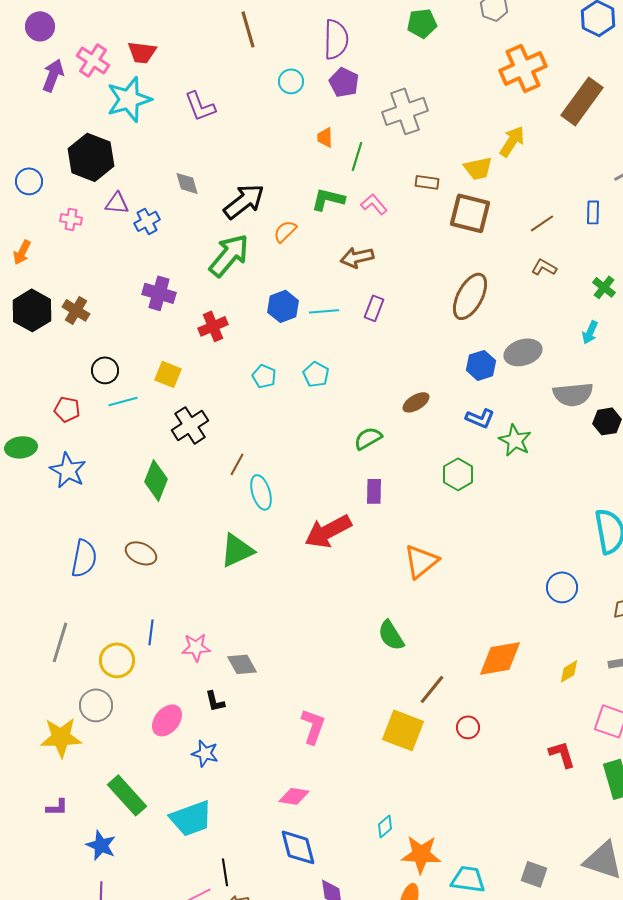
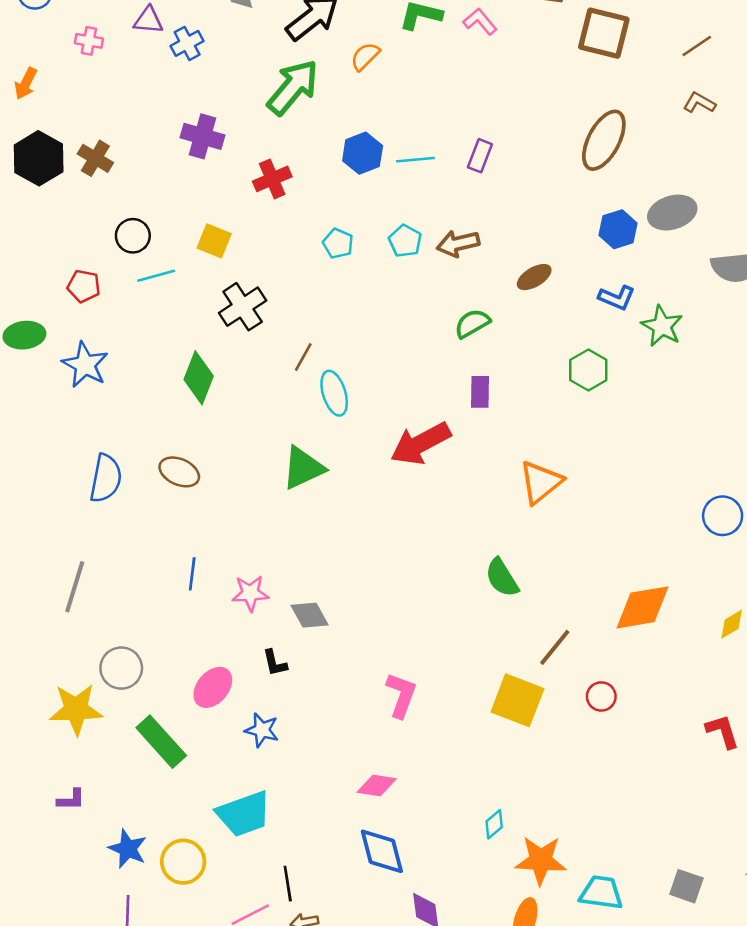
brown arrow: (357, 257) -> (458, 243), moved
yellow circle: (117, 660) -> (183, 862), moved
green rectangle: (127, 795) -> (161, 742), moved

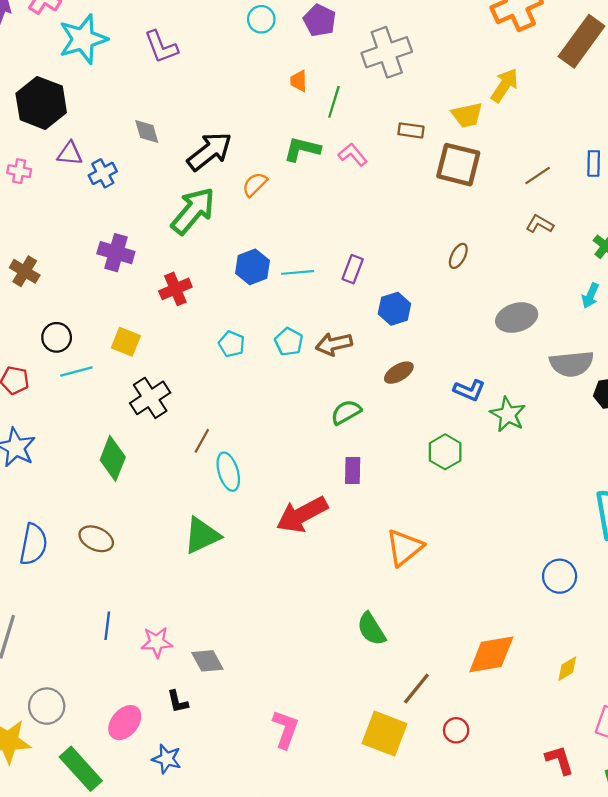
brown ellipse: (604, 140) -> (458, 256), size x0.5
blue hexagon: (618, 229) -> (394, 309), moved

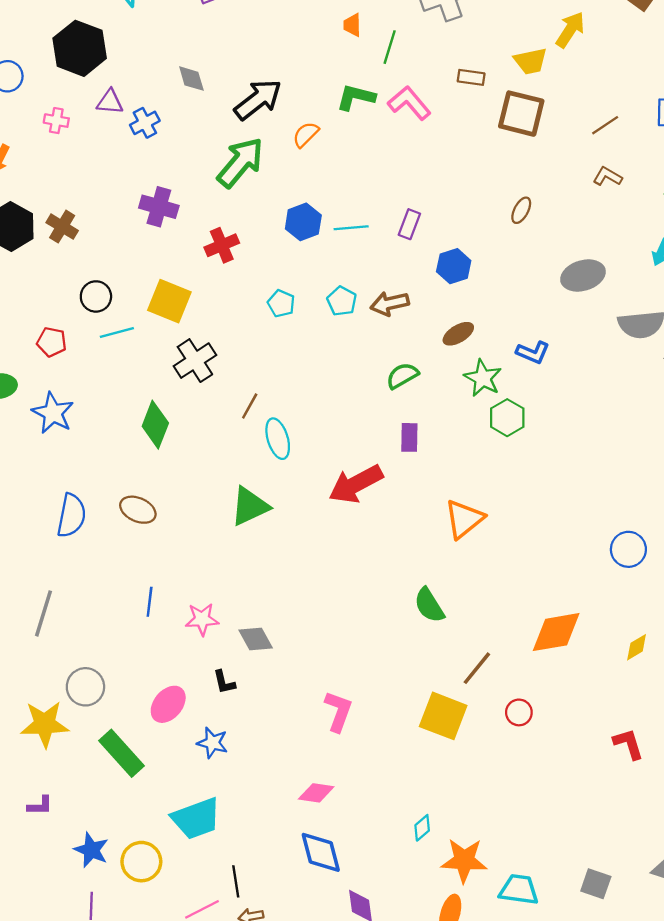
pink L-shape: (353, 155) -> (409, 103), size x1.4
yellow square: (126, 342) -> (169, 301), size x1.4
green star: (508, 414) -> (483, 378), moved

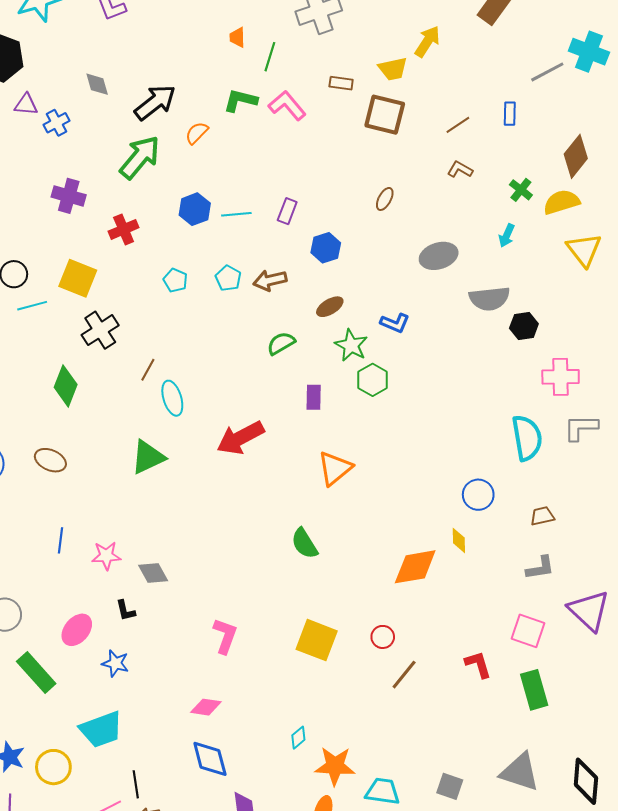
purple rectangle: (409, 437) -> (314, 397), moved
yellow diamond: (637, 647) -> (459, 540), moved, turned -60
brown line: (477, 668) -> (404, 675), moved

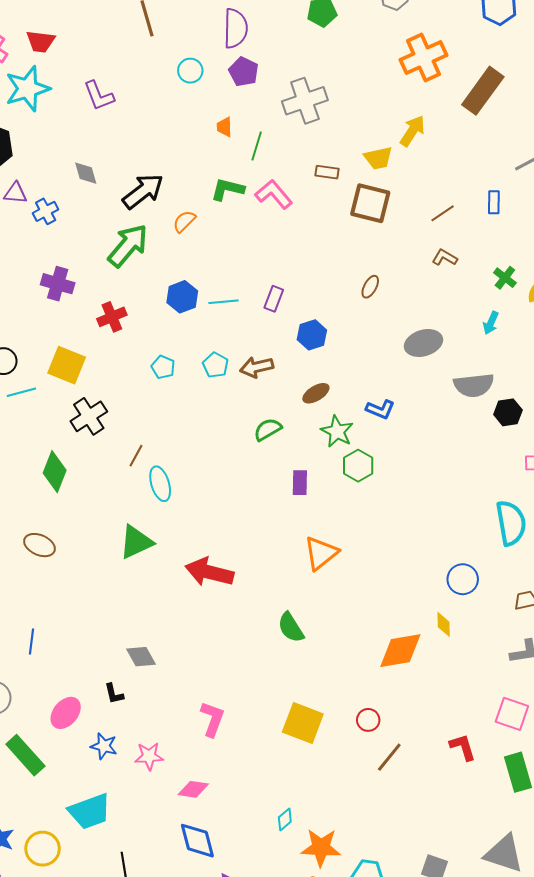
red arrow: (240, 438) -> (209, 572), moved, turned 42
blue line: (61, 540) -> (31, 642), moved
pink star: (106, 556) -> (149, 756), moved

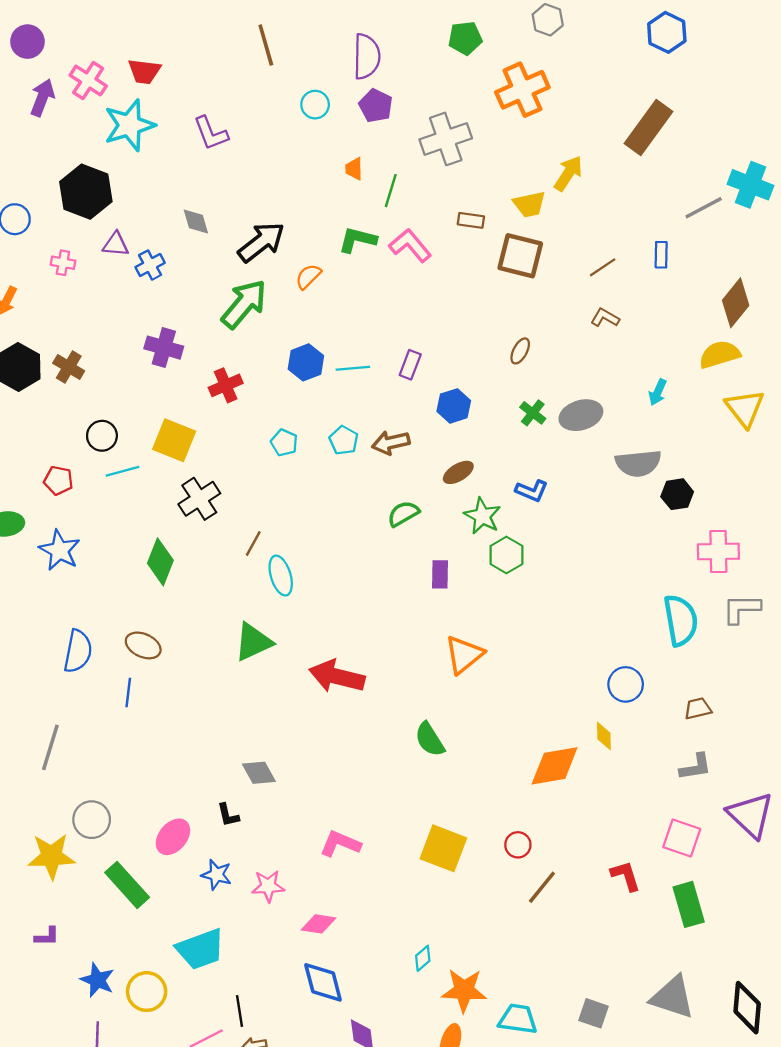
orange cross: (423, 58) -> (522, 90), moved
green cross: (505, 278) -> (533, 413), moved
blue line: (31, 642) -> (128, 692), moved
pink L-shape: (212, 719) -> (340, 844), turned -87

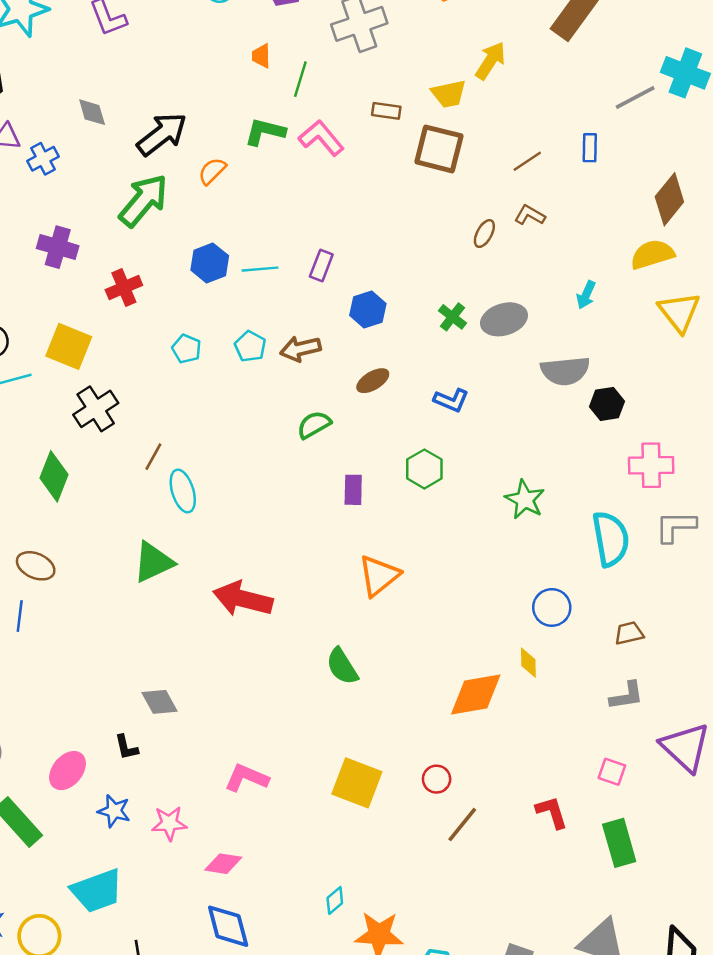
brown ellipse: (520, 351) -> (484, 234), moved
green star: (482, 516) -> (525, 500), moved
pink square: (682, 838) -> (612, 772), size x0.7

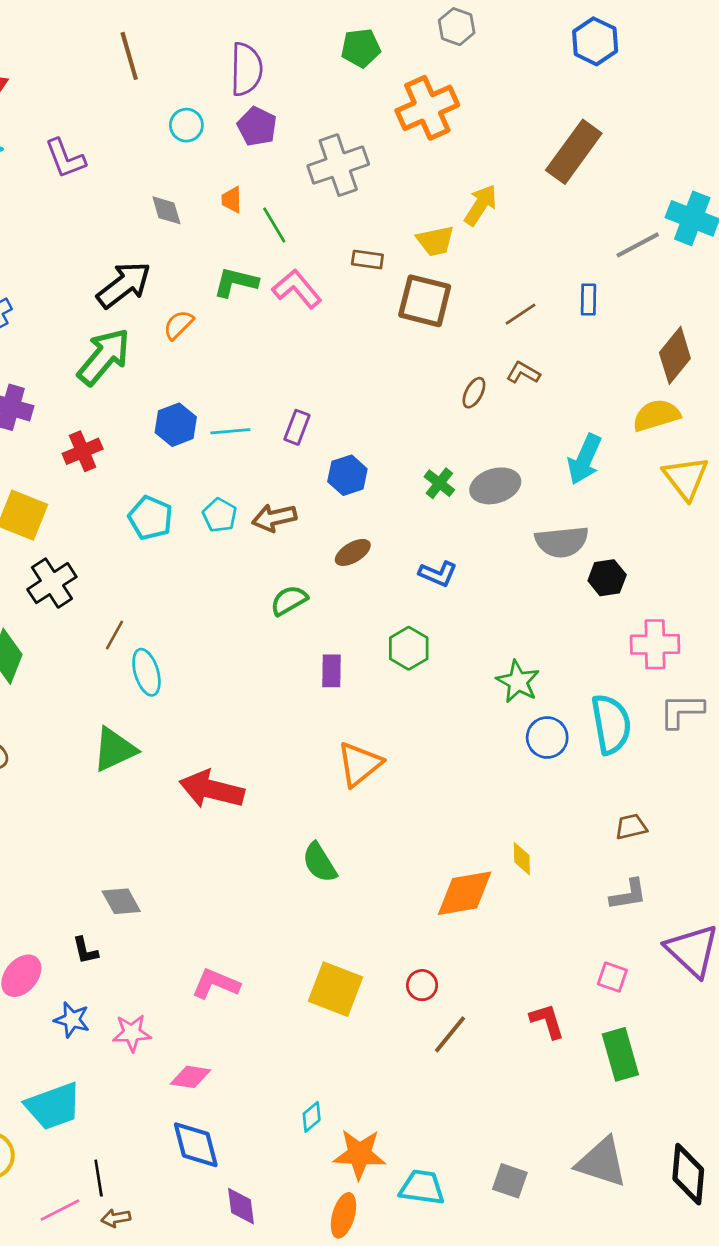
green line: (300, 79) -> (274, 225), turned -48
gray diamond: (92, 112) -> (166, 210), moved
cyan arrow: (586, 295) -> (584, 459), size x1.6
cyan pentagon: (186, 349) -> (150, 518), size x1.4
blue circle: (552, 607) -> (547, 737), moved

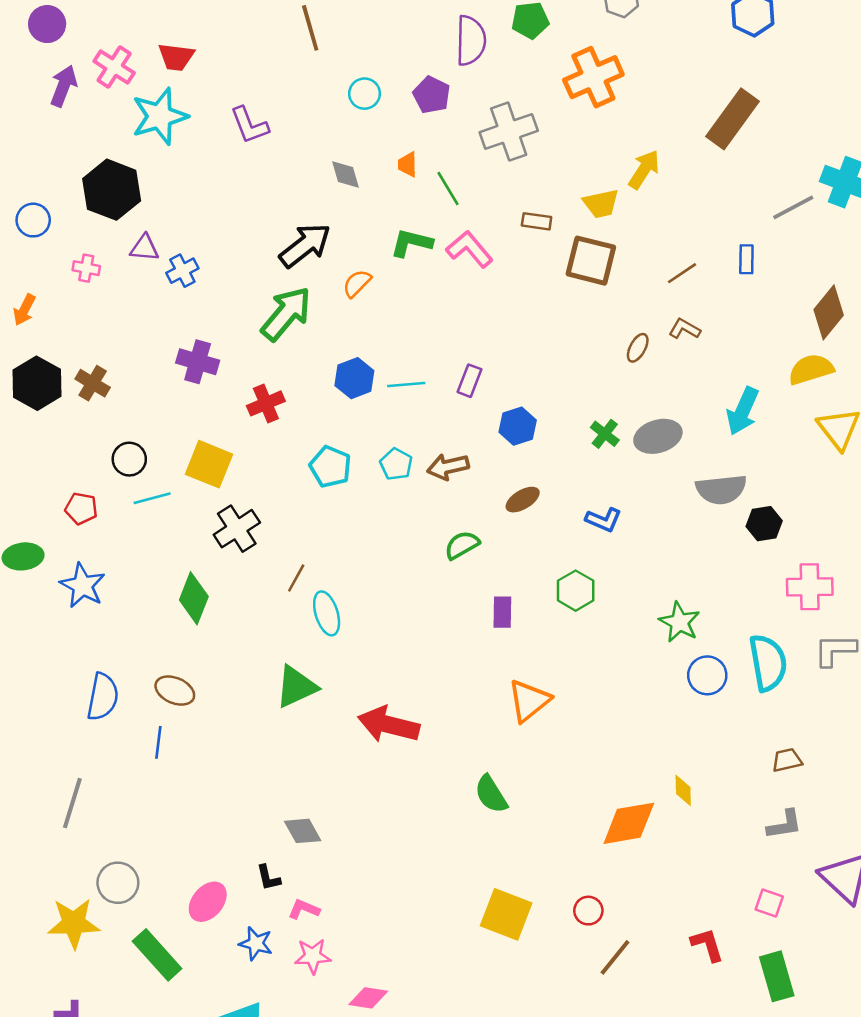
purple semicircle: (246, 69) -> (471, 40), moved
pink L-shape: (216, 984) -> (304, 909), moved, size x0.7

